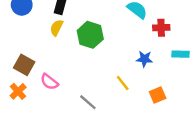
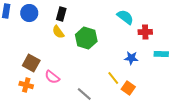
yellow semicircle: (57, 28) -> (58, 32), turned -64
orange cross: (18, 91) -> (26, 85), turned -32
orange square: (158, 95) -> (128, 88), moved, turned -32

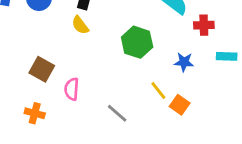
green hexagon: (86, 38) -> (137, 42), moved
pink semicircle: (52, 77) -> (72, 89), turned 56
orange cross: (26, 85) -> (35, 113), moved

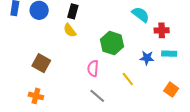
cyan rectangle: (227, 56) -> (169, 54), moved
pink semicircle: (72, 89) -> (93, 68), moved
orange square: (180, 105) -> (171, 90), moved

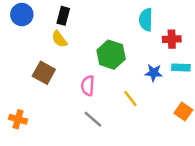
cyan semicircle: (141, 15) -> (146, 20), turned -126
brown square: (41, 63) -> (44, 73), moved

